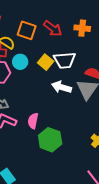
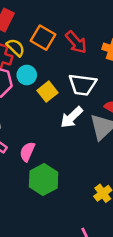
yellow square: (46, 62) -> (47, 92), moved
white arrow: (62, 87) -> (72, 117), turned -72

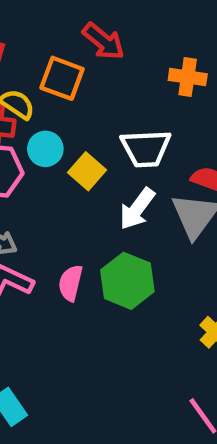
red arrow: (76, 42) -> (103, 41), moved
green hexagon: (44, 180) -> (127, 281), moved

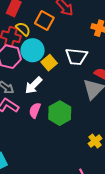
cyan circle: (45, 149) -> (33, 50), size x1.5
white arrow: (137, 209) -> (34, 85), moved

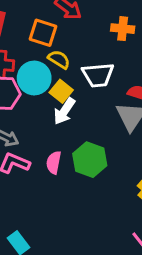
yellow semicircle: (23, 29) -> (59, 59), moved
white arrow: (34, 85) -> (64, 111), moved

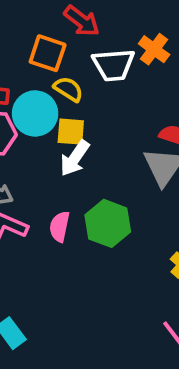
orange cross: (123, 29) -> (154, 49), turned 30
white trapezoid: (98, 75) -> (114, 65), moved
yellow square: (61, 91) -> (71, 132), turned -35

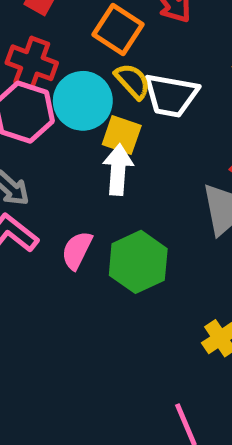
white trapezoid: (114, 65) -> (171, 95), moved
white arrow: (75, 158) -> (118, 170), turned 135

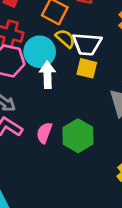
yellow square: (122, 135) -> (87, 68), moved
white arrow: (118, 170) -> (47, 75), moved

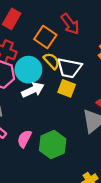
white arrow: (47, 75) -> (33, 90), turned 60

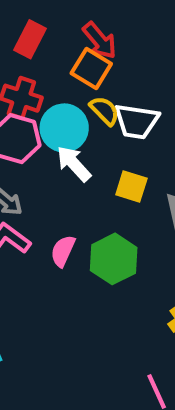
red arrow: (70, 24) -> (100, 40), moved
yellow square: (67, 88) -> (131, 186), moved
white arrow: (33, 90) -> (74, 164), turned -105

